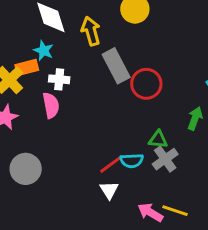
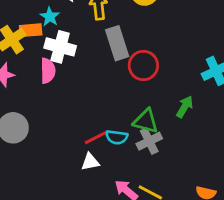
white cross: (59, 79) -> (60, 47), size x1.5
green triangle: (158, 139) -> (146, 121), size x1.4
white triangle: (109, 190) -> (90, 162), turned 42

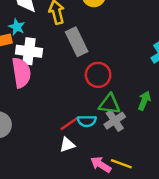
red circle: (143, 65) -> (98, 75), moved
pink semicircle: (48, 71) -> (21, 73), size x1.4
green arrow: (185, 107) -> (144, 101), moved

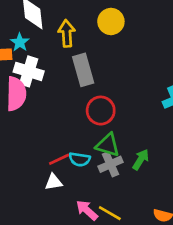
green arrow: (144, 101) -> (141, 160), moved

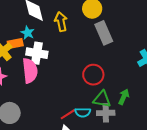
gray rectangle: (83, 70) -> (104, 33), moved
green arrow: (141, 160) -> (124, 97), moved
gray cross: (110, 164) -> (106, 113), turned 30

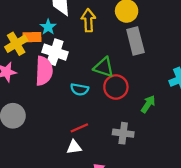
green arrow: (124, 97) -> (148, 104), moved
green triangle: (102, 99) -> (104, 67), moved
cyan semicircle: (83, 112) -> (80, 89), moved

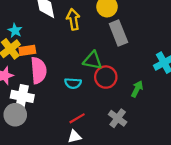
cyan star: (48, 27) -> (15, 31), moved
orange rectangle: (32, 37) -> (27, 50), moved
white cross: (55, 52) -> (22, 96), moved
gray cross: (123, 133) -> (118, 118), turned 36

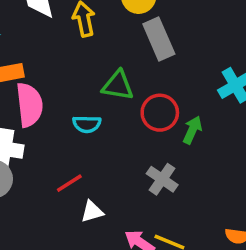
red circle: (106, 77) -> (160, 113), moved
red line: (77, 118) -> (69, 183), moved

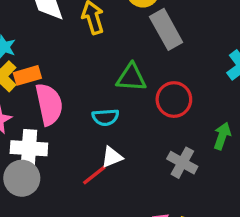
green arrow: (192, 130) -> (222, 136), moved
white triangle: (92, 212) -> (112, 157), moved

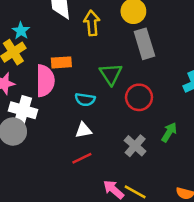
orange rectangle: (27, 75) -> (61, 62), moved
green triangle: (131, 77) -> (111, 74), turned 40
red line: (94, 175) -> (82, 158), moved

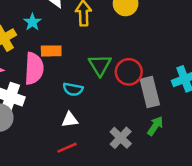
cyan star: (21, 31) -> (32, 22), moved
gray rectangle: (144, 44) -> (150, 92), moved
red circle: (139, 97) -> (129, 72), moved

